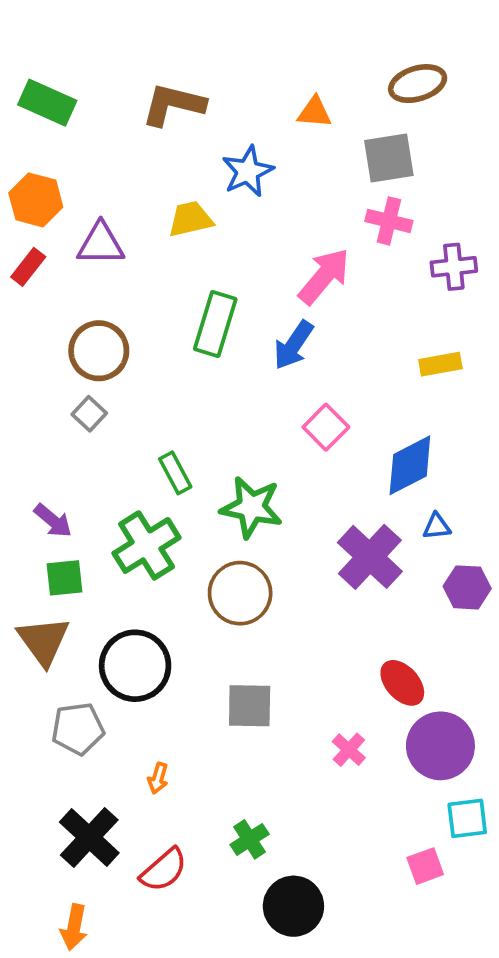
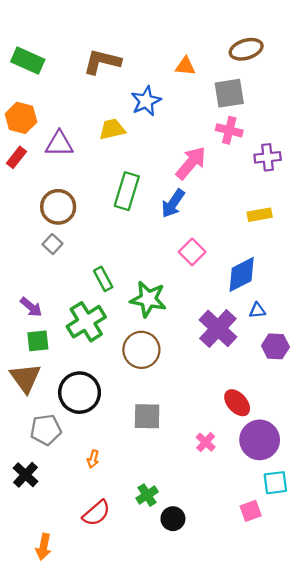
black cross: (89, 837) -> (25, 475), moved, size x0.7
black circle: (293, 906) -> (173, 519), moved, size x0.7

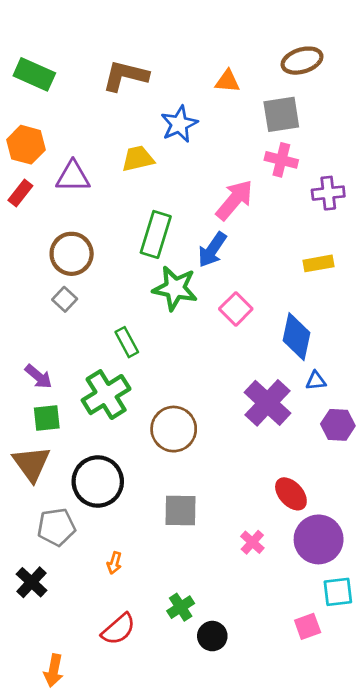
blue diamond: (242, 274) -> (296, 337), turned -51
green star: (148, 299) -> (175, 288), moved

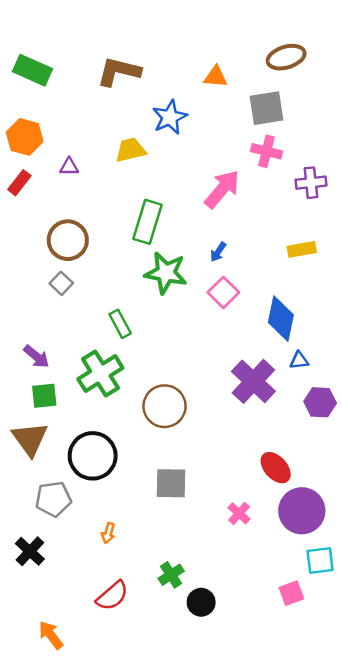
purple triangle: (73, 176) -> (69, 167), size x0.6
blue arrow: (212, 250) -> (218, 252), moved, size x0.6
orange arrow: (54, 671) -> (51, 635), turned 132

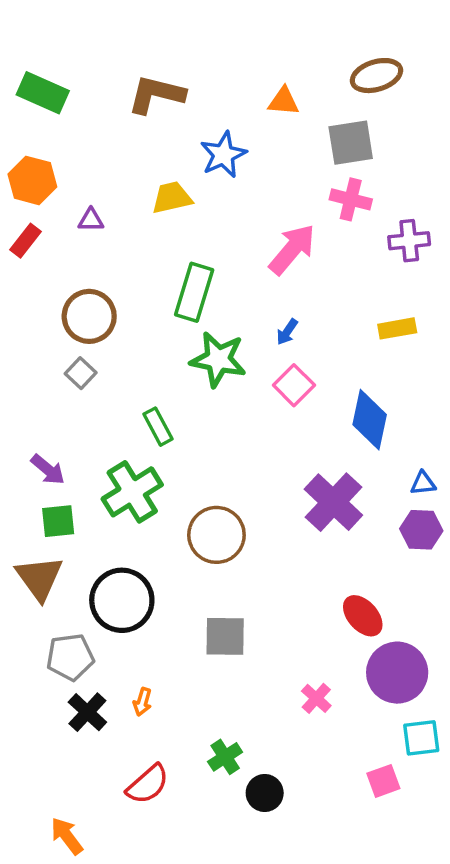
blue triangle: (299, 360) -> (423, 483), moved
pink cross: (239, 513) -> (316, 698), moved
black cross: (30, 551) -> (87, 712), moved

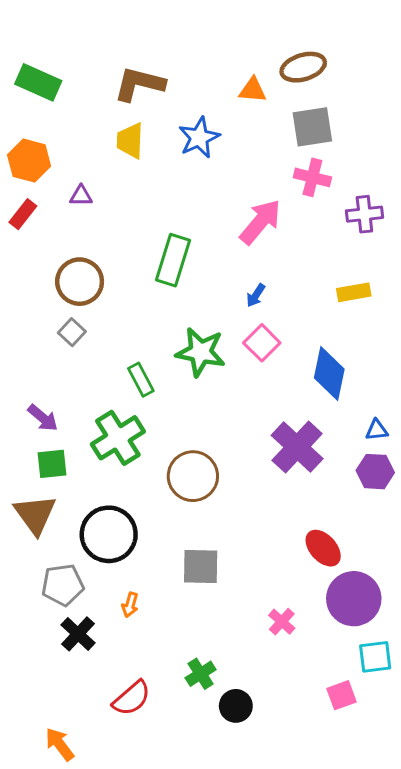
brown ellipse: (376, 76) -> (303, 67), moved
yellow trapezoid: (172, 198) -> (130, 141), moved, turned -75
green star: (218, 359) -> (201, 352), moved
orange arrow: (142, 702) -> (130, 605), moved

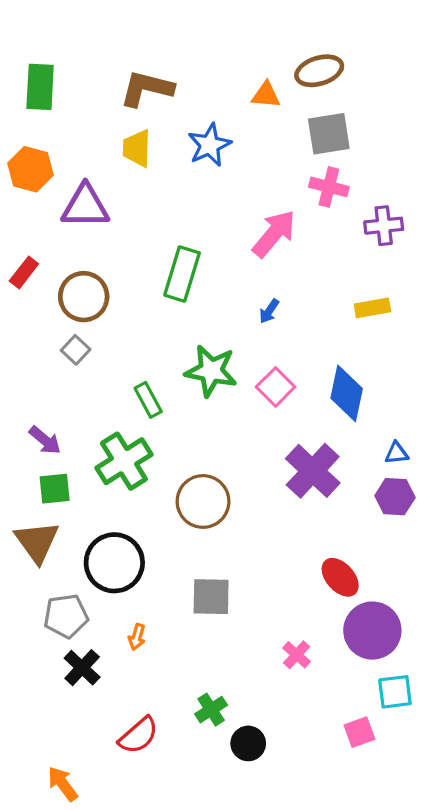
green rectangle: (38, 82) -> (40, 87), turned 69
purple triangle: (81, 196) -> (85, 206), size x2.0
red rectangle: (23, 214) -> (24, 272), moved
pink square: (262, 343) -> (276, 387), moved

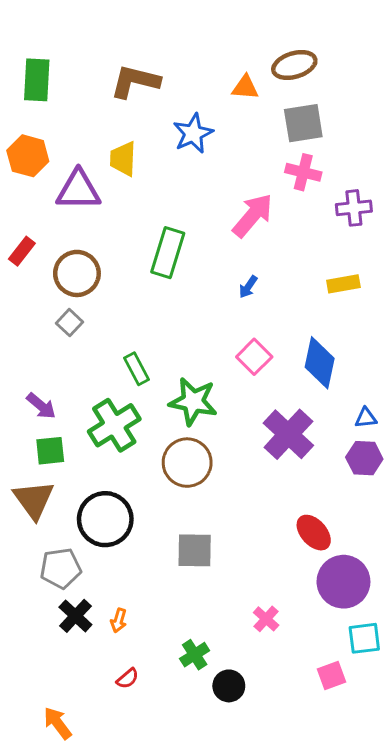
yellow trapezoid: (137, 148) -> (123, 159), moved
green star: (211, 371) -> (193, 402), moved
orange arrow: (137, 637) -> (119, 620), moved
pink cross: (297, 655) -> (266, 619), moved
red semicircle: (138, 735) -> (128, 678), size x0.6

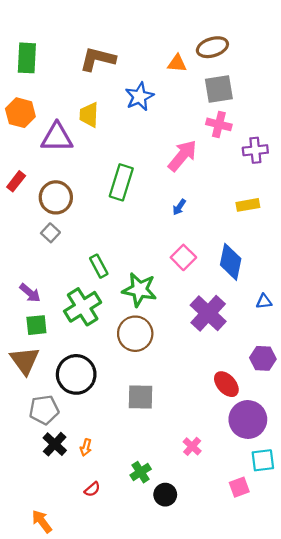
purple hexagon: (364, 458) -> (263, 358), moved

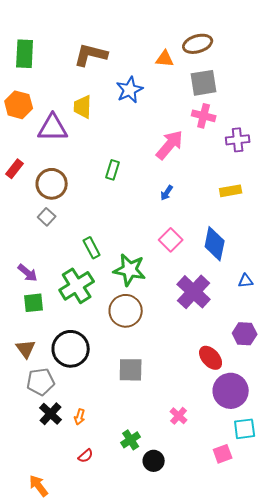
green rectangle: (121, 182) -> (113, 170), size x0.6
brown triangle: (25, 360) -> (26, 349), moved, size x0.7

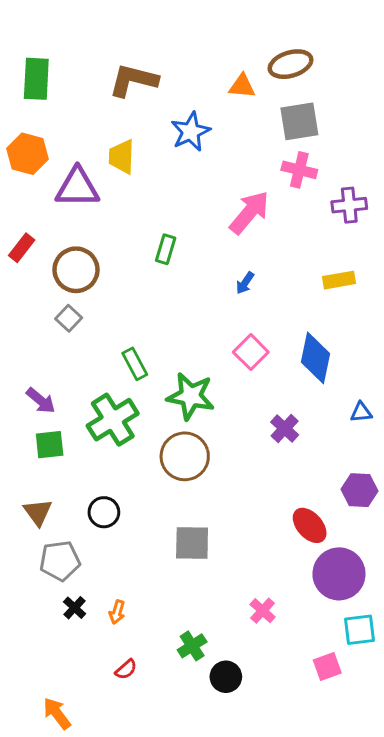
purple cross: (194, 292) -> (285, 428), size x0.6
black circle: (71, 349) -> (104, 512), size x0.6
black cross: (51, 414) -> (75, 608), size x0.7

